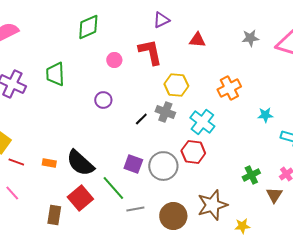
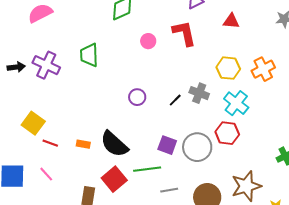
yellow hexagon: (176, 85) -> (228, 68), moved
purple circle: (103, 100) -> (137, 97), moved
green line: (113, 188) -> (147, 169), turned -56

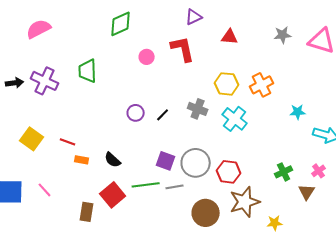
black line: (175, 100) -> (163, 115), moved
red hexagon: (227, 133) -> (229, 172), moved
red line: (50, 143) -> (68, 142), moved
black semicircle: (114, 144) -> (113, 160), size x0.6
gray line: (169, 190) -> (175, 187), moved

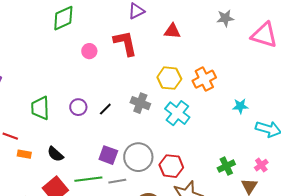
gray star: (283, 35) -> (225, 18), moved
green trapezoid: (88, 71) -> (40, 108), moved

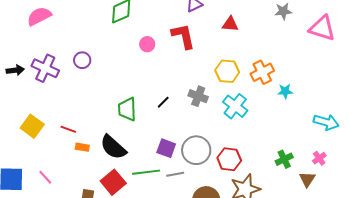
cyan star: (240, 106) -> (285, 91), moved
purple circle: (78, 107) -> (82, 60), moved
green trapezoid: (40, 108) -> (127, 109), moved
black semicircle: (55, 154) -> (113, 147), size x1.6

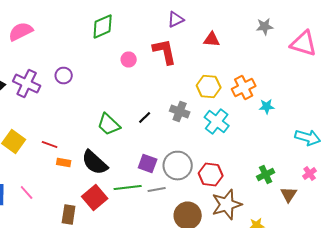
green trapezoid: (127, 109) -> (109, 124), turned -45
pink cross: (319, 158) -> (310, 174), moved

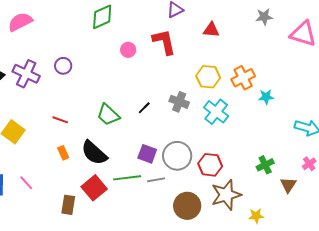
red line: (50, 144) -> (60, 120), moved
orange rectangle: (64, 162) -> (63, 153), turned 56

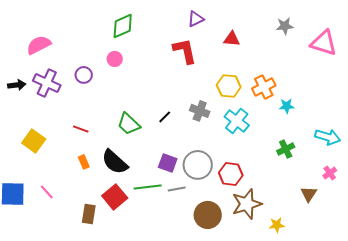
pink semicircle: (20, 22) -> (39, 45), moved
pink circle: (128, 50) -> (115, 59), moved
green cross: (265, 165) -> (286, 149), moved

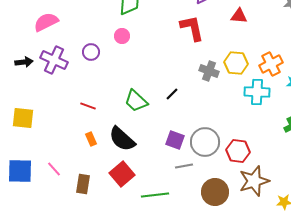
gray cross: (200, 111) -> (209, 71), moved
cyan cross: (237, 121) -> (257, 92), moved, turned -35
yellow square: (34, 141) -> (23, 118), moved, turned -30
green line: (148, 187) -> (155, 195), moved
brown rectangle: (89, 214) -> (83, 184), moved

